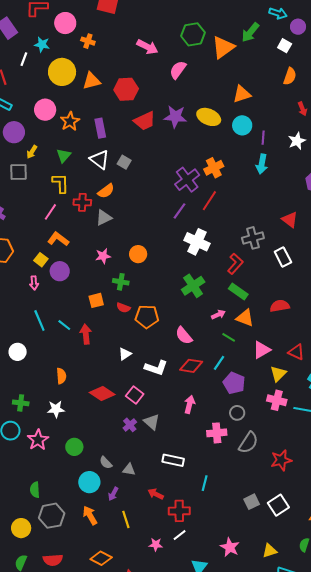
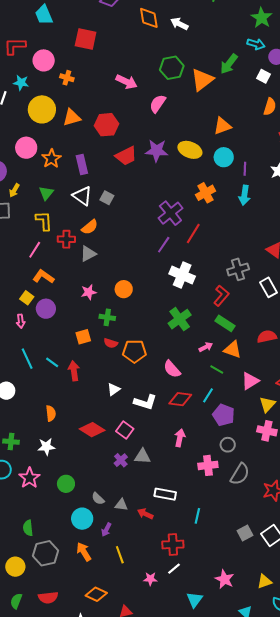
orange cross: (214, 168) -> (205, 193), moved
gray triangle: (152, 422) -> (142, 456), turned -36
red arrow: (156, 494) -> (145, 514), moved

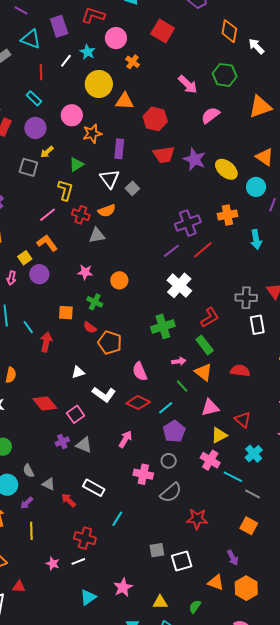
green hexagon: (172, 68) -> (225, 75), moved
orange triangle: (222, 126) -> (265, 157), turned 36
cyan arrow: (244, 195) -> (256, 240), moved, turned -36
gray cross: (238, 269) -> (246, 298), moved

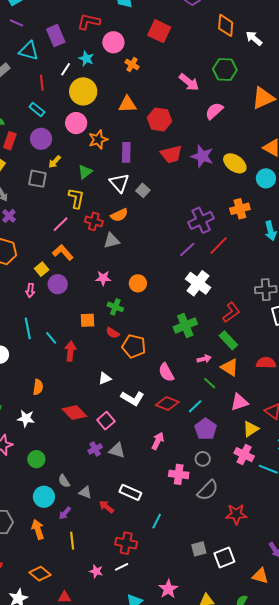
yellow circle: (99, 84) -> (83, 91), moved

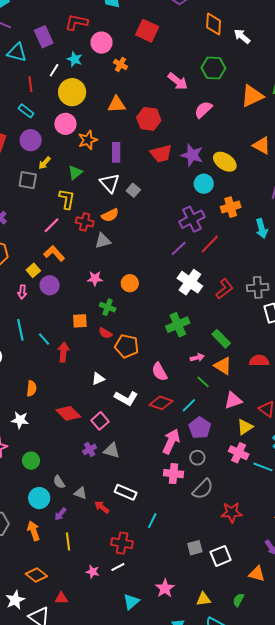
cyan circle: (266, 178) -> (204, 184), moved
red L-shape: (231, 312) -> (225, 289), moved
pink arrow: (158, 441) -> (171, 441), moved, size x1.4

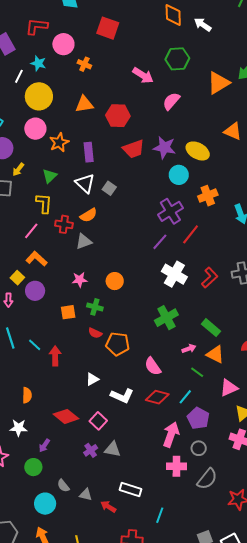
orange square: (80, 321) -> (68, 312), moved
purple arrow: (60, 514) -> (44, 446), moved

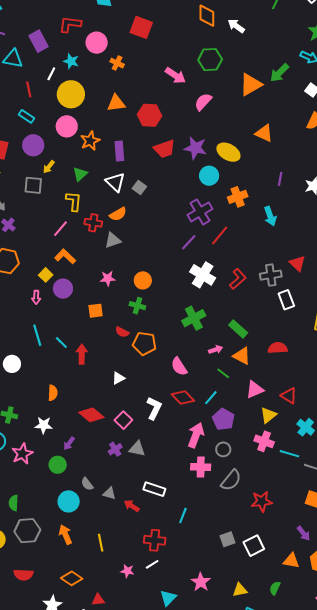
green cross: (95, 307) -> (137, 306), moved
white L-shape: (122, 396) -> (154, 408), moved, turned -90
red diamond: (157, 397) -> (183, 397), turned 30

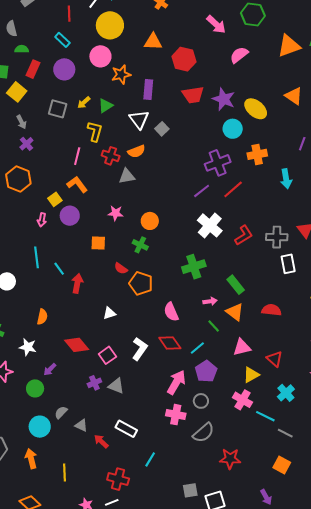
yellow arrow: (49, 167) -> (84, 103), moved
pink line: (60, 229) -> (77, 156), turned -36
gray semicircle: (87, 484) -> (61, 412), turned 72

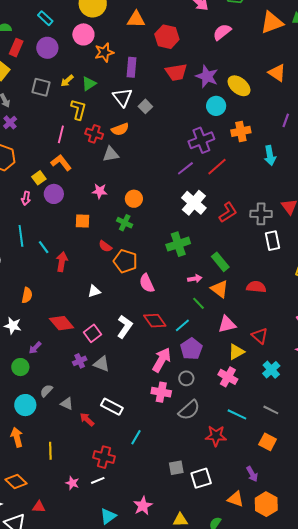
pink semicircle: (171, 312) -> (147, 283), moved
cyan line: (265, 416) -> (237, 414), moved

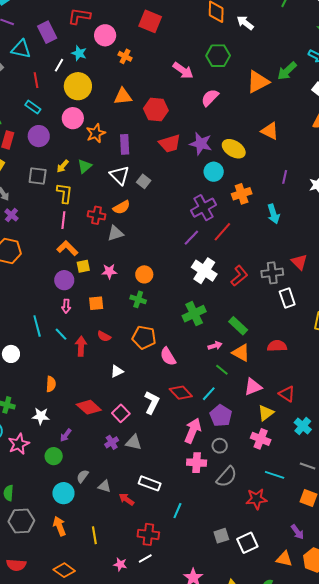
yellow L-shape: (78, 109) -> (65, 193), moved
yellow square: (39, 178) -> (83, 266), moved, turned 32
pink arrow: (26, 198) -> (66, 306), moved
red semicircle: (105, 246) -> (104, 336), moved

